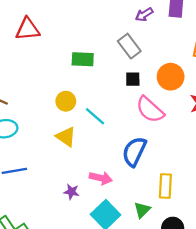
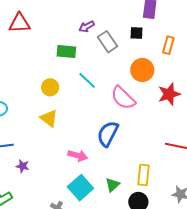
purple arrow: (144, 14) -> (87, 27), moved
black square: (133, 79) -> (137, 33), moved
cyan line: (95, 116) -> (87, 81), moved
yellow rectangle: (165, 186) -> (144, 175), moved
purple star: (71, 192) -> (23, 166), moved

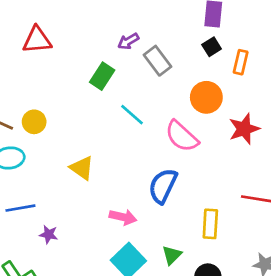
black square: (137, 33) -> (212, 47), moved, turned -32
green rectangle: (66, 51) -> (102, 76), turned -60
yellow circle: (50, 87) -> (34, 122), moved
yellow rectangle: (144, 175) -> (210, 224), moved

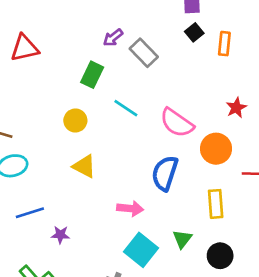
orange circle: (206, 97) -> (216, 149), moved
yellow circle: (34, 122) -> (75, 121), moved
red star: (244, 129) -> (236, 108), size x0.7

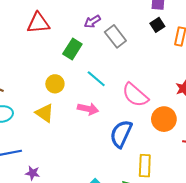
red triangle: (24, 48) -> (38, 23), moved
yellow triangle: (84, 166) -> (45, 113), moved
yellow rectangle: (216, 204) -> (145, 166), moved
pink arrow: (130, 208) -> (88, 109), moved

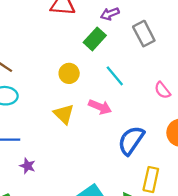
purple arrow: (92, 22) -> (110, 14), moved
pink semicircle: (135, 95) -> (162, 90), moved, size x0.6
yellow triangle: (45, 113) -> (64, 114), moved

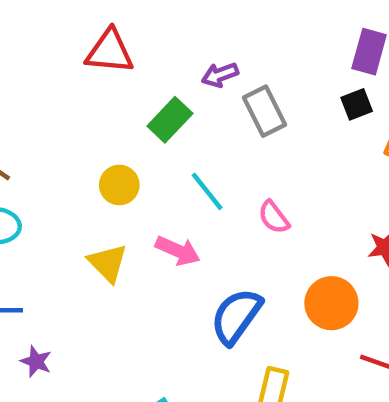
purple arrow: (110, 14) -> (220, 75), moved
pink semicircle: (162, 90) -> (274, 217), moved

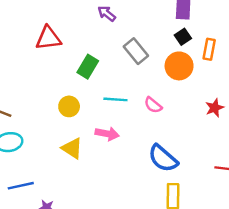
purple arrow: (220, 75) -> (107, 14), moved, turned 72
cyan line: (207, 191) -> (115, 99), turned -35
orange circle: (331, 303) -> (179, 66), moved
blue semicircle: (236, 316) -> (163, 158), moved, turned -72

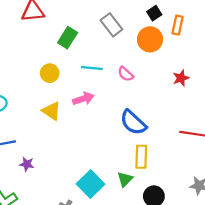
pink arrow: (107, 134) -> (83, 99), turned -30

